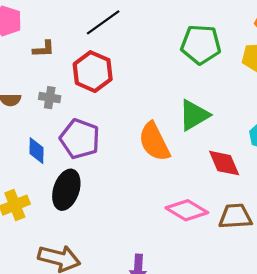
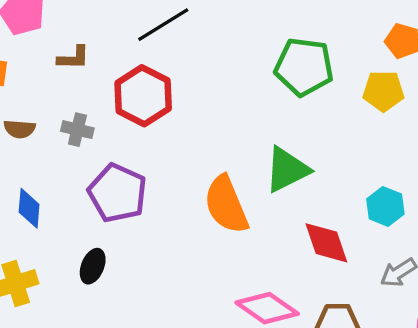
blue diamond: (37, 151) -> (29, 208), moved
black ellipse: (66, 190) -> (93, 266), size x0.6

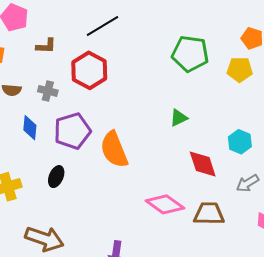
green triangle: (287, 170) -> (179, 118), size x0.6
purple pentagon: (117, 193) -> (72, 131), turned 30
orange semicircle: (226, 205) -> (114, 150), moved
blue diamond: (29, 208) -> (30, 128), moved

